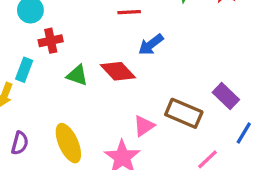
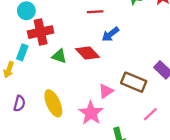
red cross: (51, 41) -> (41, 32), size x1.5

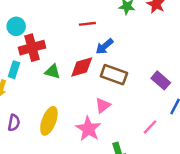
red diamond: (88, 53) -> (82, 67), turned -60
brown rectangle: (134, 82) -> (114, 75), moved
yellow ellipse: (53, 103) -> (49, 121), turned 48

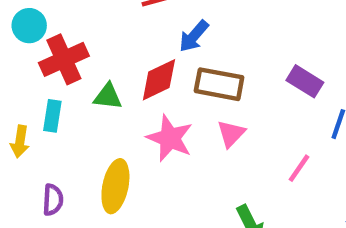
cyan rectangle: (14, 70) -> (52, 116), moved
pink triangle: (103, 105) -> (231, 134), moved
pink star: (88, 129) -> (170, 138), moved

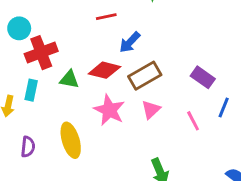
red diamond: (159, 80) -> (104, 70), turned 36
brown rectangle: (219, 84) -> (145, 76), turned -44
pink line: (299, 168) -> (193, 121), moved, turned -66
yellow ellipse: (115, 186) -> (71, 140), turned -32

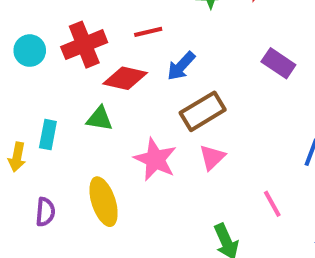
red cross: (41, 53) -> (84, 45), moved
red diamond: (104, 70) -> (125, 78), moved
purple rectangle: (203, 77) -> (278, 63), moved
pink line: (193, 121) -> (272, 204), moved

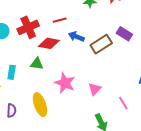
blue arrow: (181, 66) -> (76, 37), turned 70
brown rectangle: (203, 111) -> (101, 44), moved
pink triangle: (212, 157) -> (95, 89), moved

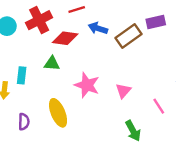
purple rectangle: (124, 34) -> (156, 22), turned -42

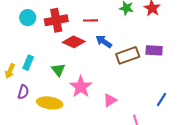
green triangle: (52, 63) -> (58, 70), moved, turned 32
yellow ellipse: (58, 113) -> (50, 103), turned -75
purple semicircle: (24, 122) -> (23, 92), moved

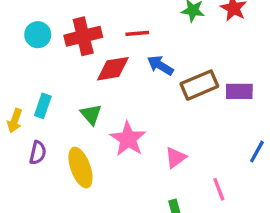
red diamond: (74, 42) -> (113, 69), turned -30
purple rectangle: (154, 50) -> (239, 91), moved
yellow ellipse: (50, 103) -> (80, 168), turned 65

